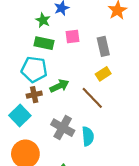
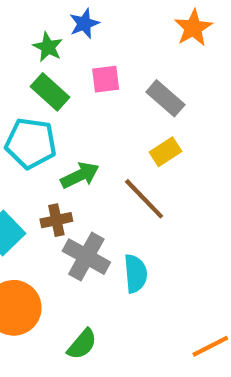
green rectangle: (44, 43) -> (50, 92), turned 30
gray rectangle: (103, 46) -> (165, 98), turned -36
brown cross: (34, 95) -> (56, 220), moved

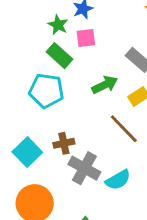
pink square: (106, 79) -> (86, 38), moved
green arrow: (80, 175) -> (105, 85), moved
cyan semicircle: (136, 274) -> (118, 180), turned 65

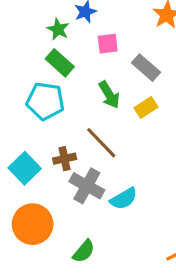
pink square: (86, 38) -> (108, 44), moved
green arrow: (105, 85) -> (109, 95), turned 85
brown line: (124, 129) -> (101, 143), moved

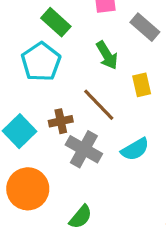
cyan pentagon: (45, 101) -> (41, 62), turned 30
yellow rectangle: (146, 108) -> (142, 85), moved, turned -70
cyan semicircle: (124, 199) -> (135, 149), moved

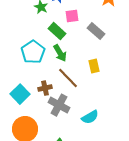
green rectangle: (56, 22) -> (57, 31), moved
green arrow: (107, 55) -> (60, 53), moved
cyan semicircle: (135, 149) -> (90, 117), moved

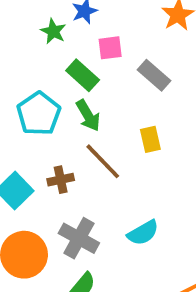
gray cross: (59, 105) -> (79, 238), moved

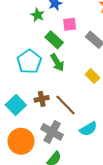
yellow rectangle: (150, 139) -> (92, 76), turned -32
brown line: (103, 161) -> (66, 105), moved

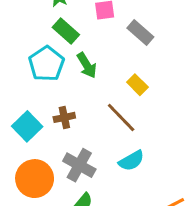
green rectangle: (54, 40) -> (66, 31), moved
brown line: (66, 105) -> (121, 117), moved

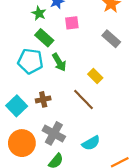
gray rectangle: (140, 32) -> (111, 39), moved
cyan pentagon: (46, 64) -> (30, 61), turned -30
cyan semicircle: (131, 161) -> (91, 143), moved

